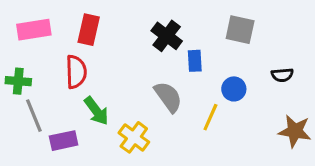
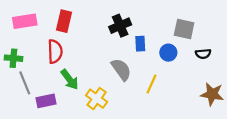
gray square: (240, 30) -> (184, 29), moved
black cross: (167, 36) -> (120, 26), turned 30
blue circle: (234, 89) -> (168, 53), moved

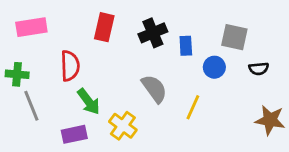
red rectangle: (64, 21) -> (104, 27), moved
blue rectangle: (140, 44) -> (186, 46), moved
purple rectangle: (46, 101) -> (74, 134), moved

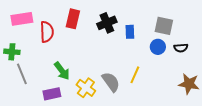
red semicircle: (70, 66) -> (47, 32), moved
blue circle: (214, 67) -> (158, 47), moved
gray semicircle: (154, 89) -> (111, 82), moved

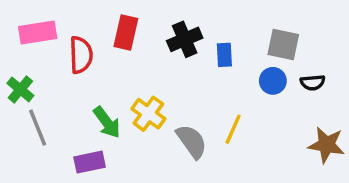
green cross: (12, 52) -> (20, 89), turned 35
yellow cross: (86, 88) -> (148, 114), moved

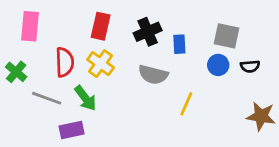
pink rectangle: (38, 32) -> (30, 26), turned -76
red semicircle: (81, 55) -> (65, 62), moved
yellow cross: (148, 114) -> (101, 64), moved
gray line: (38, 128) -> (47, 98), moved, turned -48
gray semicircle: (192, 141) -> (153, 75), moved, turned 140

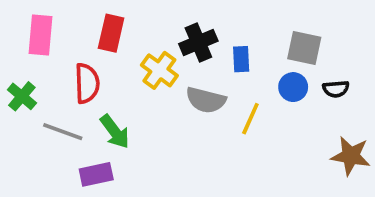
red rectangle: (101, 26) -> (111, 33), moved
yellow cross: (101, 64) -> (159, 70), moved
yellow line: (186, 104) -> (250, 119), moved

